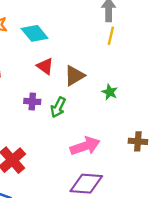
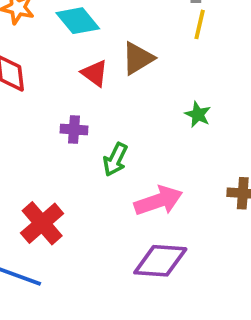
brown triangle: (75, 76) -> (138, 58), moved
green arrow: (58, 107) -> (115, 159), moved

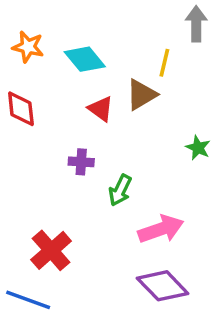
yellow line: (200, 24) -> (164, 63), moved
purple diamond: (160, 261) -> (163, 286), turned 42

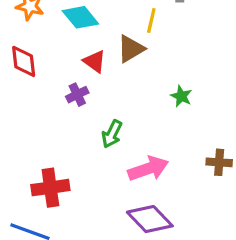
purple cross: (81, 162) -> (77, 95), moved, turned -30
red cross: (51, 250) -> (50, 188), turned 33

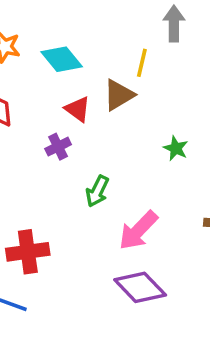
pink arrow: (148, 169) -> (138, 230), turned 153

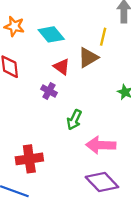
purple cross: (58, 147) -> (49, 91), turned -35
pink arrow: (138, 230) -> (101, 145), turned 48

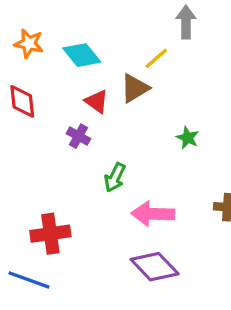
yellow line: (103, 37) -> (156, 58), turned 36

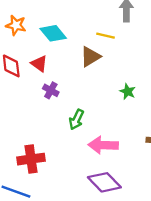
yellow line: (156, 58) -> (106, 36), turned 54
red triangle: (97, 101) -> (39, 64), moved

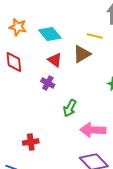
red triangle: (39, 64) -> (55, 60), moved
red cross: (31, 159) -> (31, 142), size x0.7

